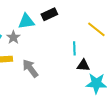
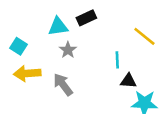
gray star: (13, 37) -> (68, 50), moved

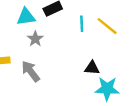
cyan line: (117, 60) -> (82, 24), moved

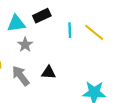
black triangle: (92, 68) -> (49, 72), moved

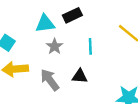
cyan line: (70, 30) -> (90, 46), moved

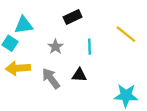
cyan triangle: (45, 24) -> (24, 25), moved

